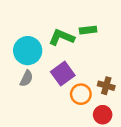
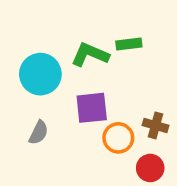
purple square: (63, 74) -> (92, 108), turned 30
gray semicircle: (26, 78) -> (39, 133), moved

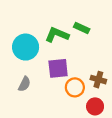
green rectangle: (129, 44) -> (82, 28), turned 32

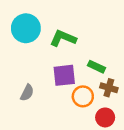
green rectangle: (82, 28) -> (96, 67), moved
cyan circle: (26, 47) -> (26, 28), moved

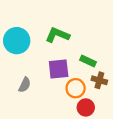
cyan circle: (26, 28) -> (17, 41), moved
red circle: (105, 117) -> (86, 107), moved

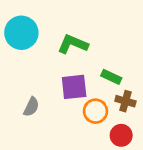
cyan circle: (17, 41) -> (21, 33), moved
red circle: (86, 107) -> (121, 135), moved

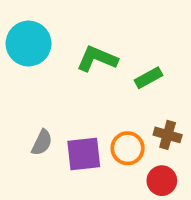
green rectangle: (111, 77) -> (148, 78), moved, turned -54
purple square: (74, 87) -> (84, 154), moved

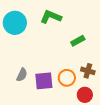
green L-shape: (97, 59) -> (51, 17), moved

